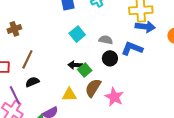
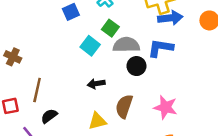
brown cross: (14, 29) -> (13, 57), turned -32
gray semicircle: (106, 40) -> (126, 45), size x1.5
green square: (85, 70) -> (110, 28), moved
pink star: (114, 97) -> (166, 107), moved

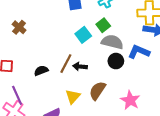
brown line: (37, 90) -> (66, 64), moved
black semicircle: (49, 116) -> (41, 71), moved
yellow triangle: (97, 121) -> (73, 97), turned -49

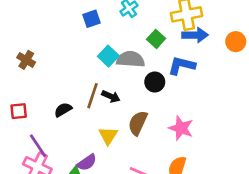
green square: (103, 25) -> (156, 39), moved
gray semicircle: (112, 42) -> (131, 59), moved
black arrow: (80, 67) -> (111, 96), turned -152

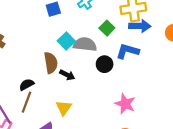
brown line: (93, 96) -> (27, 102), moved
brown semicircle: (138, 123) -> (51, 63), moved, turned 145

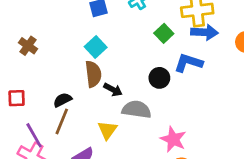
cyan square: (66, 41) -> (96, 47), moved
gray semicircle: (85, 44) -> (137, 109), moved
pink star: (125, 104) -> (173, 139), moved

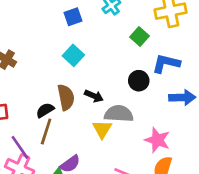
blue arrow: (204, 32) -> (182, 98), moved
brown semicircle: (93, 74) -> (66, 97), moved
yellow triangle: (107, 130) -> (102, 129), moved

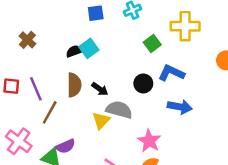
black semicircle: (45, 110) -> (75, 51), moved
purple line: (20, 147) -> (36, 89), moved

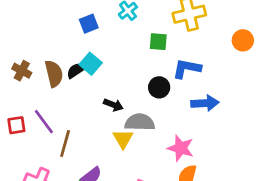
green square: (152, 44) -> (158, 42), turned -35
brown semicircle: (74, 85) -> (54, 74), moved

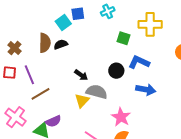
cyan square: (91, 64) -> (63, 22), moved
brown cross: (22, 71) -> (15, 48), moved
brown line: (65, 144) -> (41, 94), turned 30

